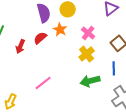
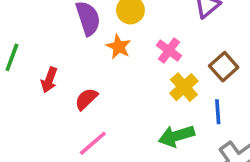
red semicircle: (40, 38) -> (86, 99), moved
yellow cross: (87, 54) -> (184, 87), moved

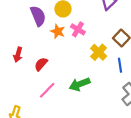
pink cross: (169, 50) -> (78, 29), moved
green arrow: (176, 136) -> (80, 84), moved

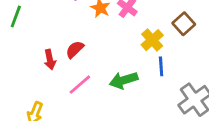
red arrow: (18, 55) -> (50, 60), moved, turned -32
blue line: (120, 65) -> (161, 66), moved

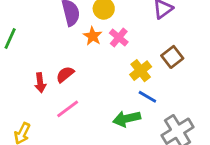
blue line: (161, 66) -> (147, 97), turned -60
green arrow: (124, 80) -> (127, 119), moved

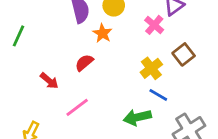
pink cross: (119, 38) -> (154, 25), moved
red semicircle: (65, 74) -> (84, 63), moved
red arrow: (40, 83) -> (49, 81), turned -42

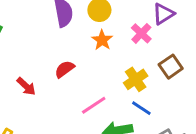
orange star: (102, 33) -> (102, 40), moved
pink line: (77, 107) -> (94, 105), moved

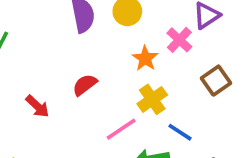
orange star: (102, 40) -> (145, 58), moved
yellow cross: (136, 79) -> (152, 99), moved

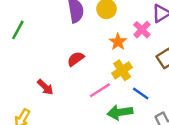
red arrow: (37, 106) -> (45, 87), moved

